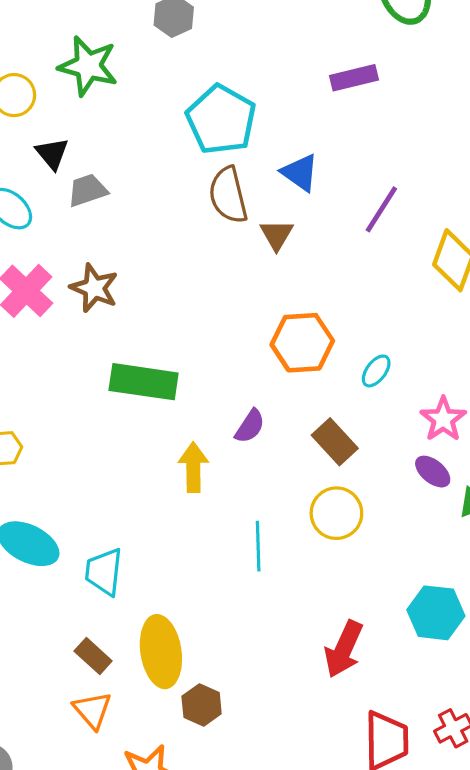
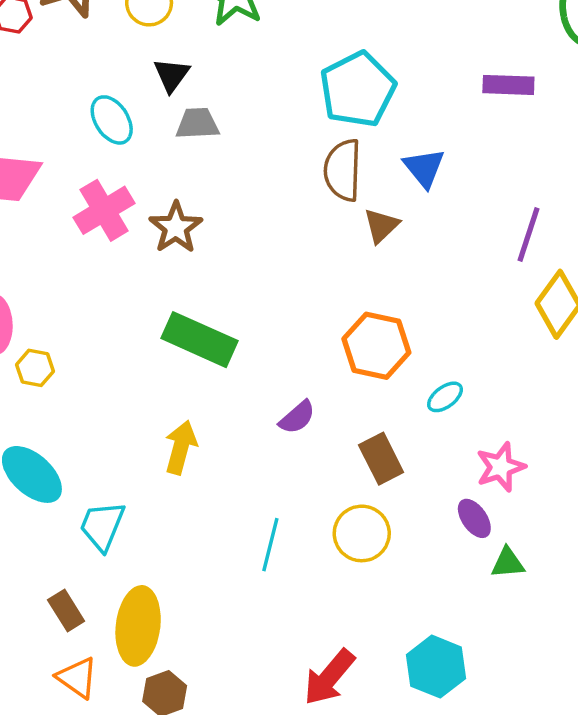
purple line: (381, 209) -> (529, 234), moved, turned -30
yellow arrow: (193, 467) -> (181, 447), moved
orange triangle: (92, 710) -> (77, 678), moved, turned -30

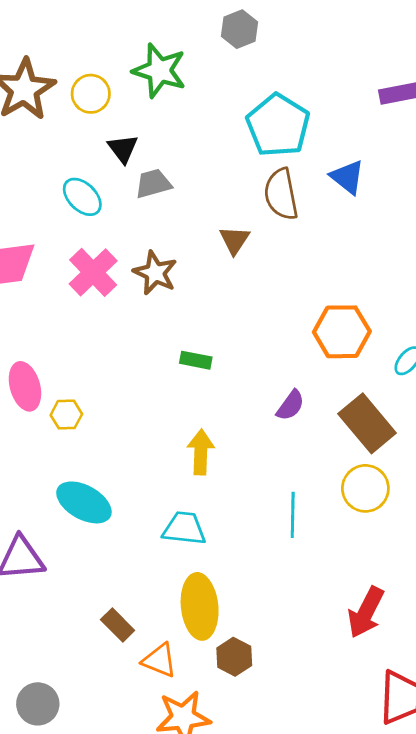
brown triangle: (381, 226) -> (235, 240), moved
green rectangle: (200, 340) -> (196, 360), size x0.5
brown rectangle: (381, 459) -> (367, 423), size x1.4
cyan trapezoid: (102, 526) -> (184, 528), moved, turned 87
brown rectangle: (66, 610) -> (118, 625), moved

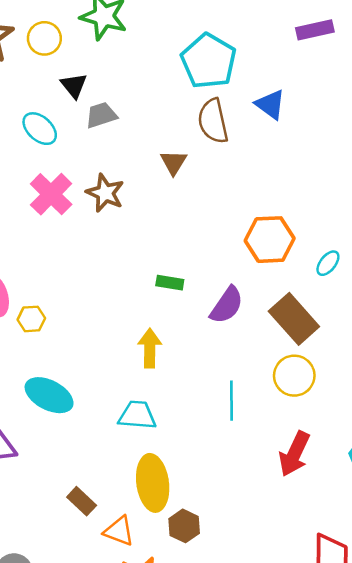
green rectangle: (196, 360) -> (170, 283), moved
purple semicircle: (291, 405) -> (227, 305), size x1.4
red arrow: (366, 612) -> (294, 454), moved

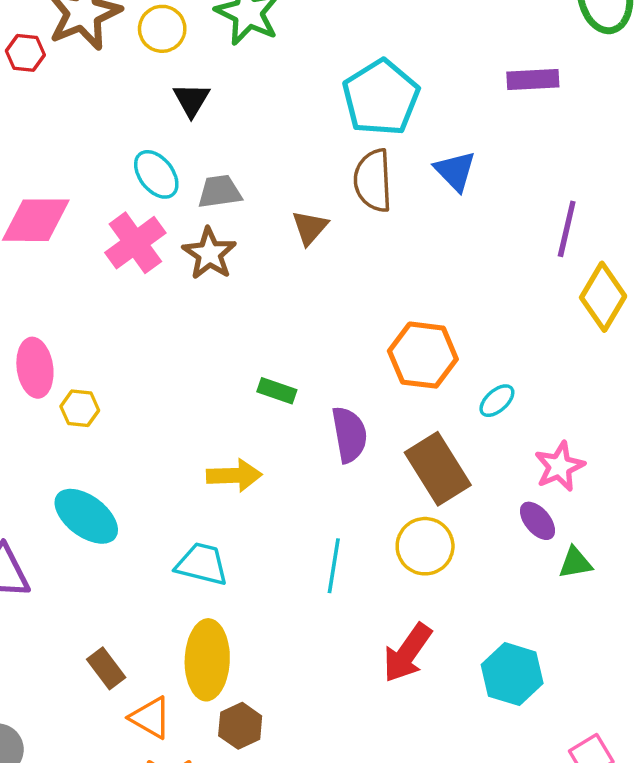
gray trapezoid: (101, 115) -> (220, 192), moved
cyan ellipse: (40, 129) -> (156, 174), moved
purple semicircle: (227, 305) -> (349, 435), turned -54
yellow arrow: (150, 348) -> (234, 475), turned 78

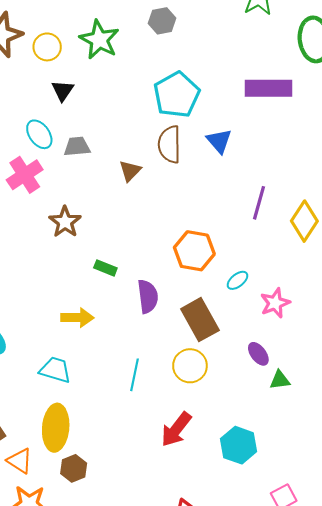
purple rectangle: (533, 79) -> (269, 88), size x1.5
purple line: (567, 229) -> (259, 203), moved
brown star: (209, 254) -> (65, 222), moved
pink star: (559, 466) -> (275, 303), moved

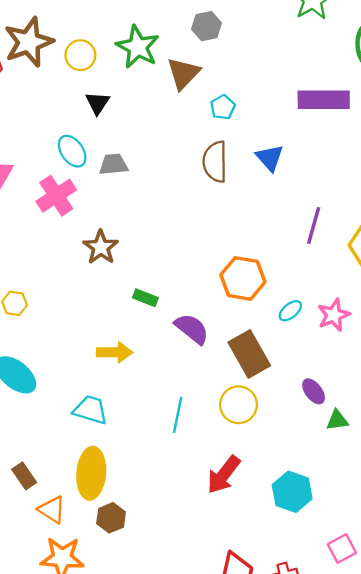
cyan pentagon: (177, 95) -> (223, 107), size x0.5
brown triangle: (130, 171) -> (183, 73), moved, size x1.4
purple semicircle: (148, 296) -> (192, 329), turned -44
pink star: (275, 303) -> (334, 315), moved

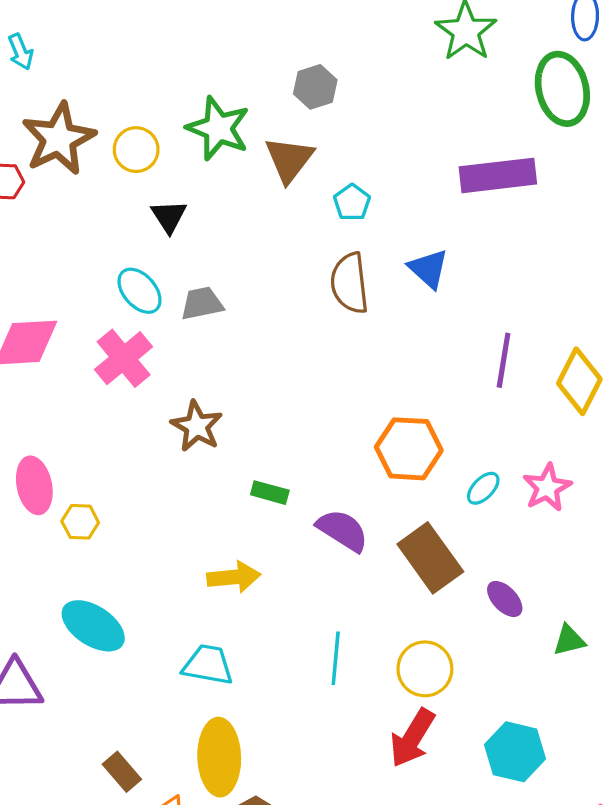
purple ellipse: (314, 391) -> (505, 599), moved
yellow circle: (238, 405) -> (425, 669), moved

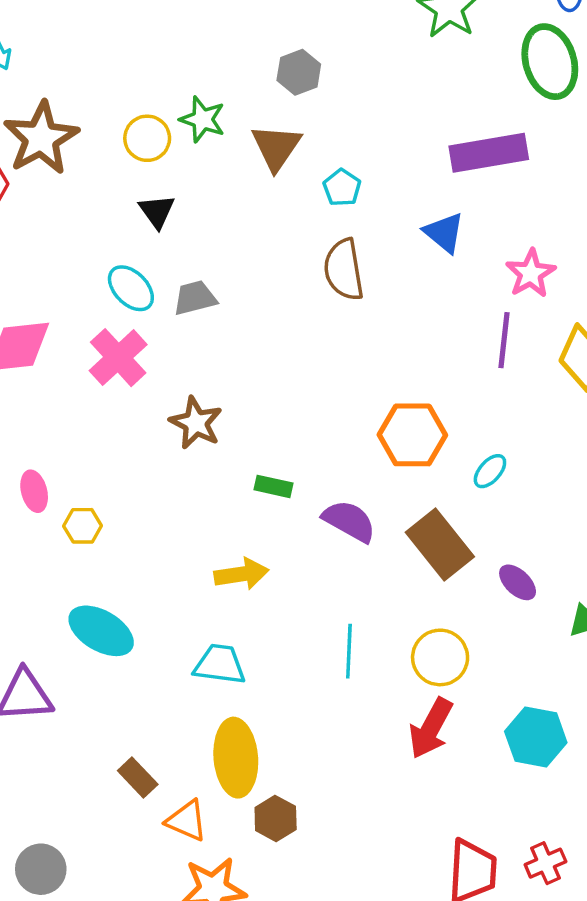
green star: (218, 128) -> (202, 119), size x0.7
yellow circle: (136, 150) -> (147, 138), moved
blue triangle: (428, 269) -> (444, 233), moved
pink ellipse: (34, 485) -> (34, 491), size x0.7
pink star: (547, 487) -> (531, 273), moved

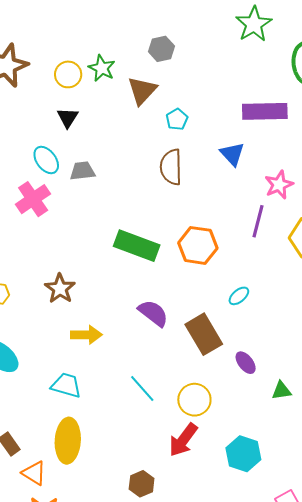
brown star: (196, 423) -> (60, 289), moved
orange hexagon: (412, 435) -> (198, 245), moved
green rectangle: (274, 486) -> (137, 246), moved, size x2.0
cyan line: (349, 651) -> (142, 388), turned -52
brown hexagon: (276, 818) -> (142, 484), moved

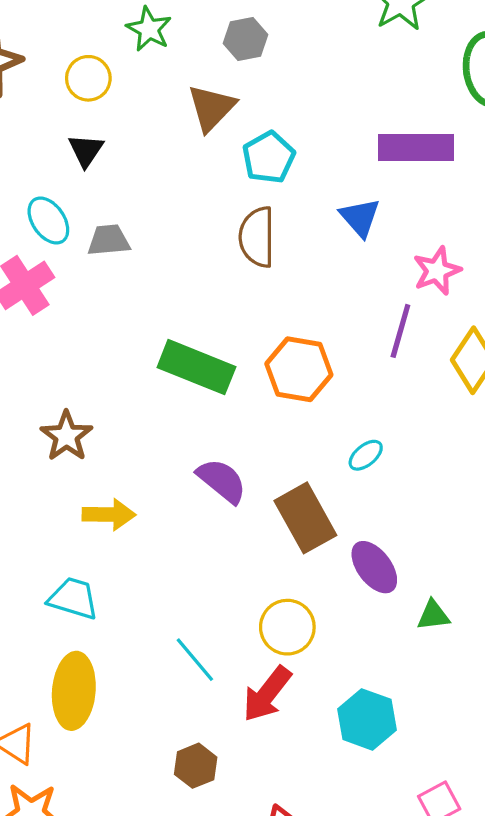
green star: (102, 68) -> (149, 29), moved
cyan pentagon: (177, 119) -> (269, 157), size x1.4
purple ellipse: (246, 363) -> (374, 567), size x1.4
cyan line: (142, 388) -> (195, 660), moved

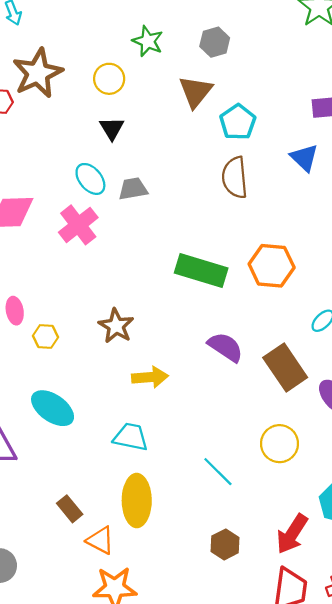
red arrow: (267, 694) -> (292, 534), moved

